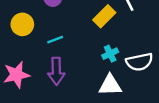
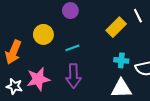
cyan cross: (110, 54) -> (121, 60), turned 32

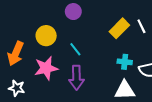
white line: (138, 16) -> (141, 26), moved
cyan line: (72, 48) -> (75, 49), turned 72
pink star: (38, 79) -> (46, 68), moved

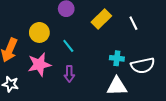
yellow rectangle: (119, 28) -> (101, 19), moved
purple arrow: (76, 78) -> (69, 74), size x0.7

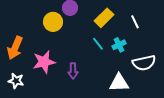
yellow circle: (39, 32) -> (53, 22), moved
cyan line: (68, 46) -> (98, 44), moved
cyan cross: (117, 58) -> (119, 45), moved, turned -32

